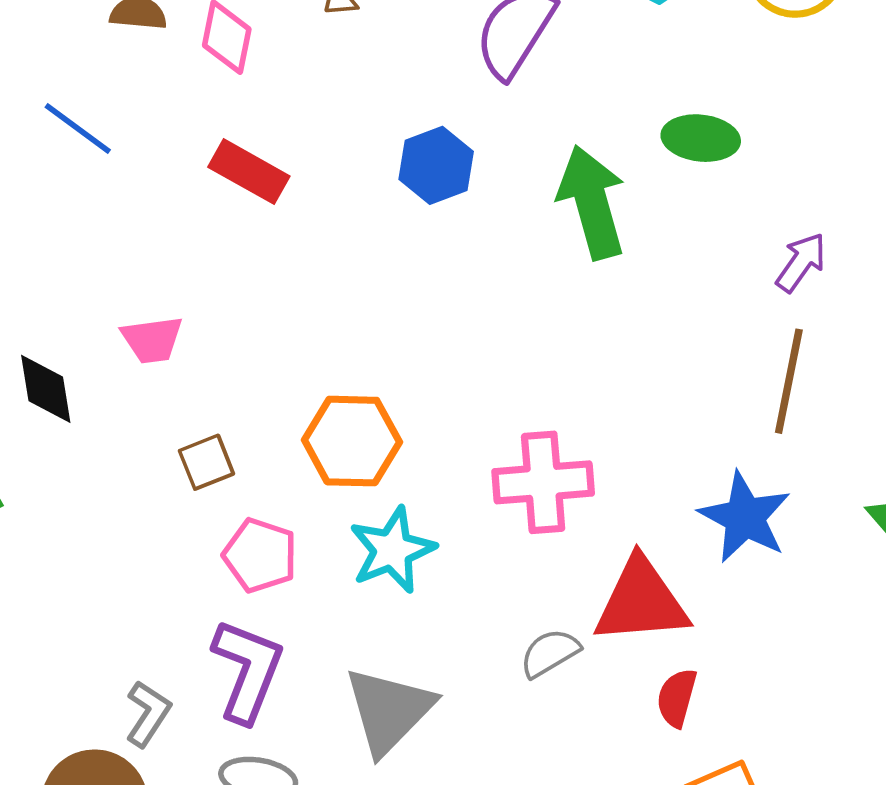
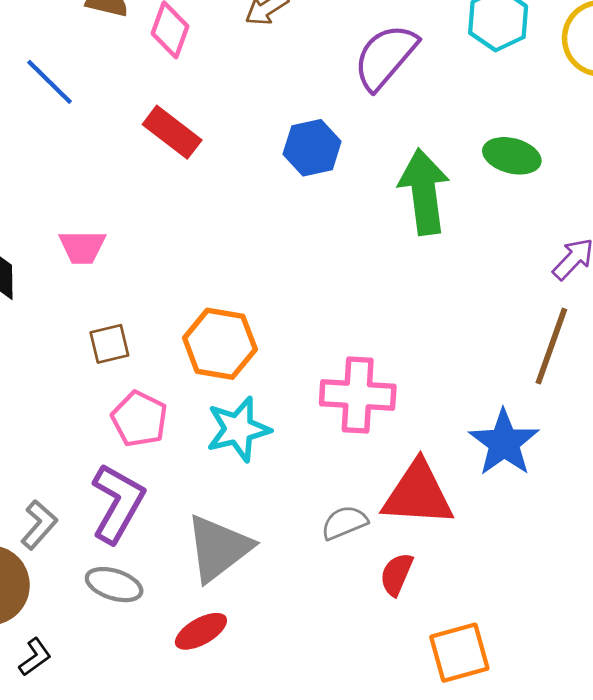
red semicircle: (677, 698) -> (396, 574), moved

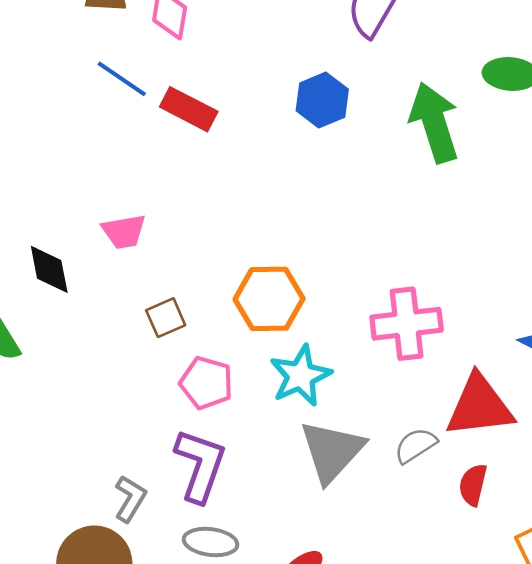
blue line: (49, 82) -> (122, 79), moved
gray triangle: (218, 548) -> (332, 451), moved

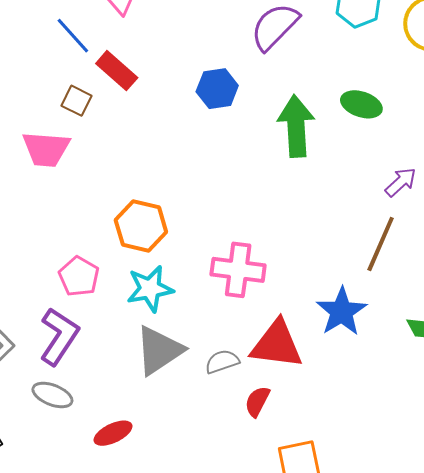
pink trapezoid: (124, 232) -> (46, 149), size x1.4
brown square: (166, 318) -> (77, 101), moved, turned 36

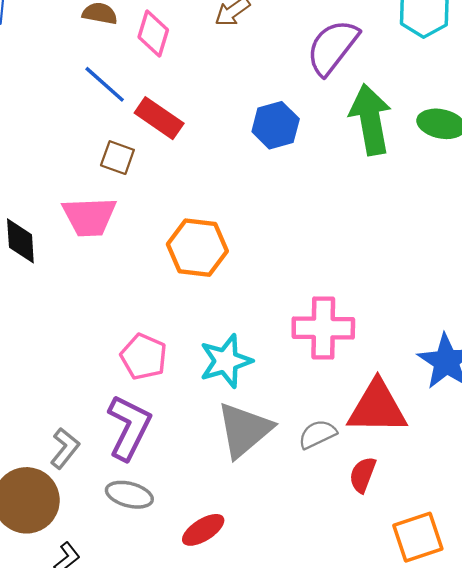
green arrow: (296, 126) -> (370, 120), moved
orange hexagon: (141, 226) -> (197, 248), moved

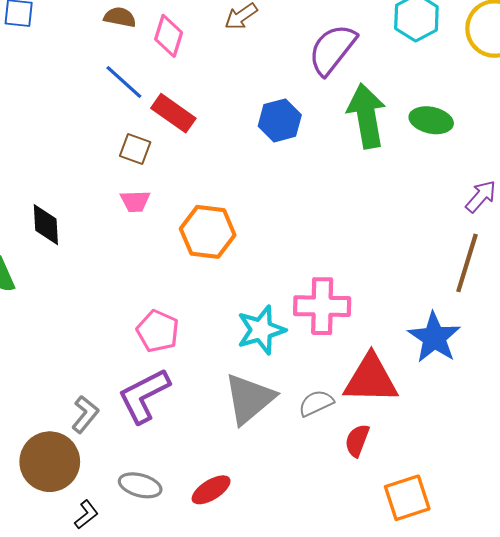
pink trapezoid: (89, 217) -> (135, 201), moved, size x0.6
cyan star: (226, 361) -> (261, 330), moved
purple L-shape: (129, 427) -> (144, 396), turned -144
gray ellipse: (129, 495) -> (140, 485), moved

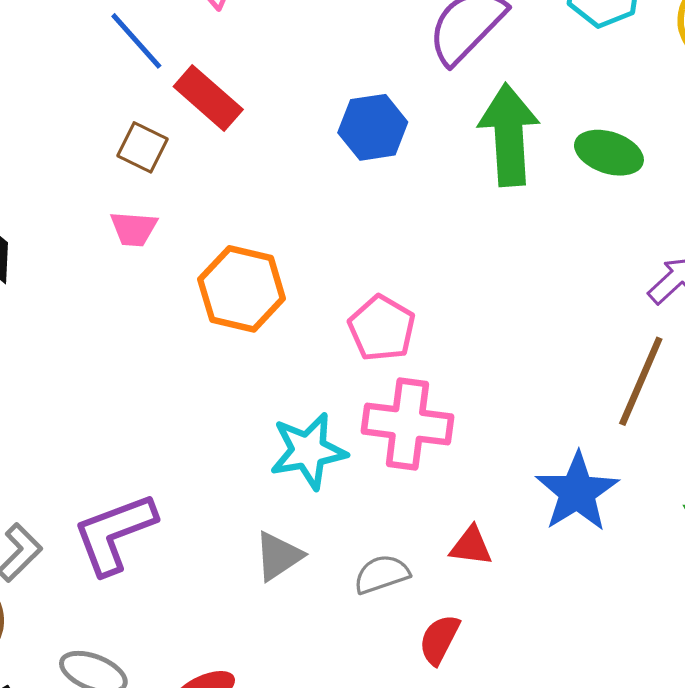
pink pentagon: (158, 331) -> (382, 328), moved
red triangle: (371, 379) -> (471, 546), size x0.5
gray triangle: (249, 399) -> (278, 556), size x0.6

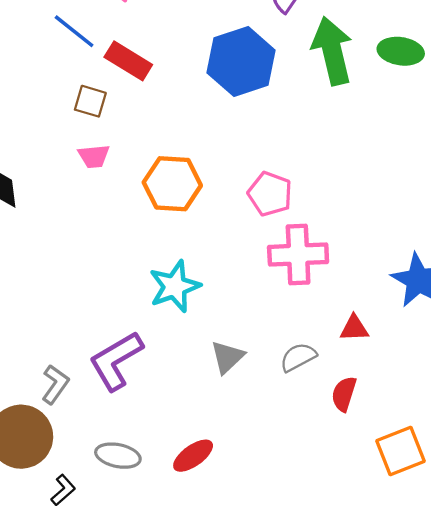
blue hexagon: (373, 127) -> (241, 62), size x1.5
cyan star: (308, 451) -> (175, 286), moved

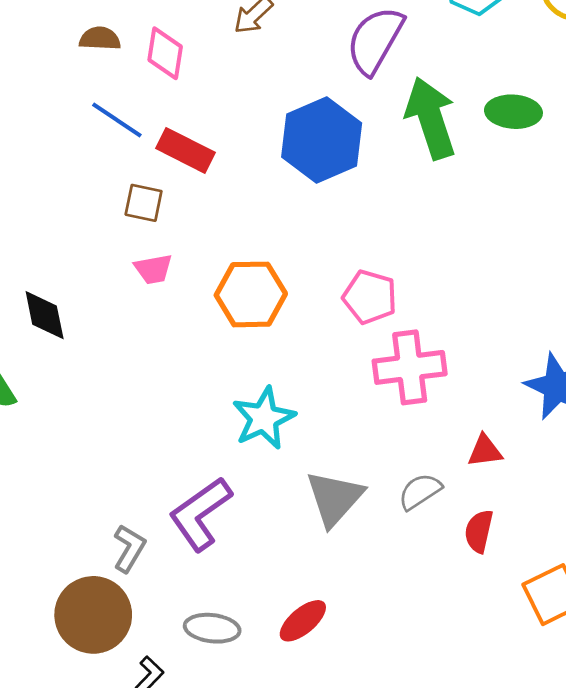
gray triangle: (227, 357) -> (335, 498), size x1.4

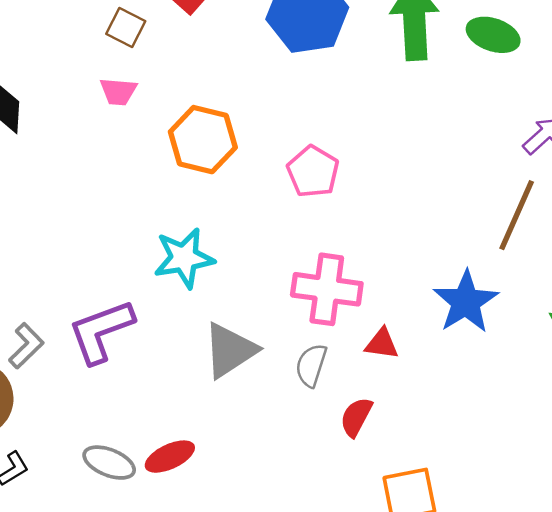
pink cross: (410, 367) -> (327, 289), moved
gray semicircle: (420, 491) -> (311, 365), turned -54
gray ellipse: (212, 628) -> (109, 463), moved

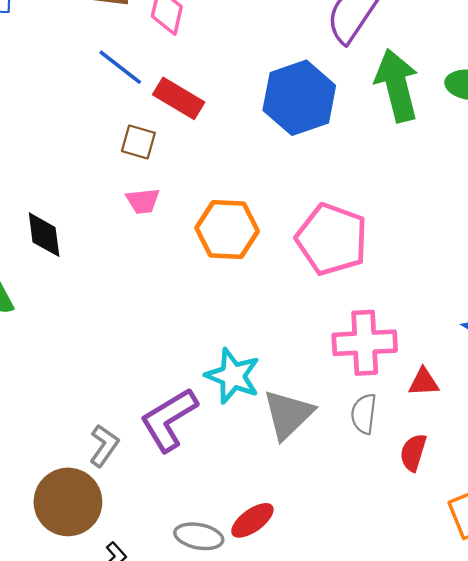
pink pentagon: (313, 172) -> (332, 239), size x1.5
cyan star: (184, 258) -> (233, 376), moved, turned -30

